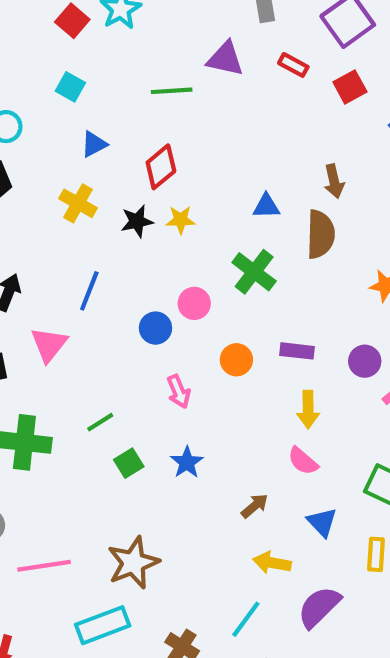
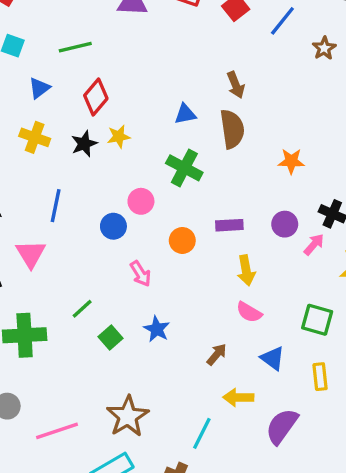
green line: (172, 91) -> (75, 47), moved
cyan line: (246, 619) -> (202, 433), moved

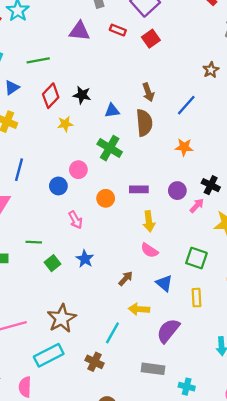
blue line: (282, 21) -> (186, 105), moved
black star: (84, 144) -> (82, 95), moved, turned 30
green line: (82, 309) -> (34, 242), turned 42

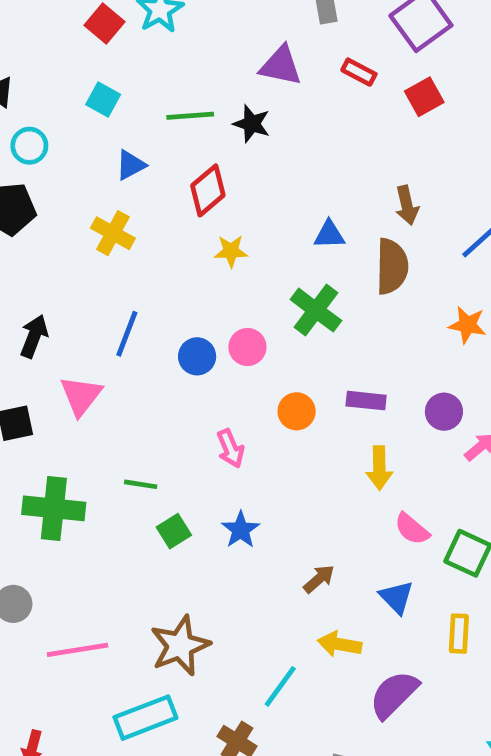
black star: (82, 95) -> (252, 124), moved
blue circle: (58, 186) -> (197, 356), moved
pink semicircle: (149, 250) -> (412, 529), moved

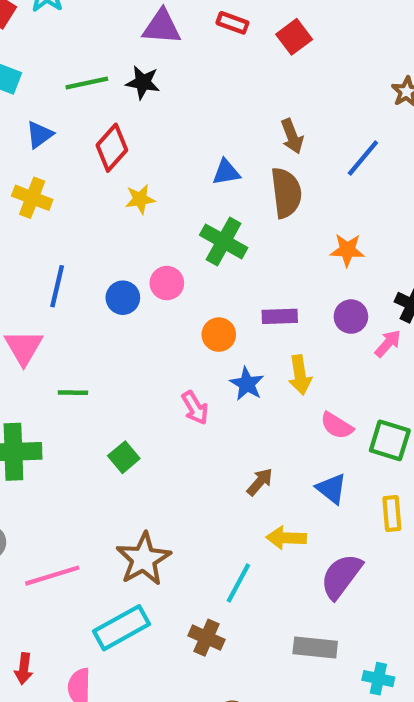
orange star: (467, 325) -> (347, 250), moved
pink arrow: (230, 448) -> (195, 408), moved
green line: (141, 484) -> (73, 393), moved
blue star: (241, 530) -> (247, 384), moved

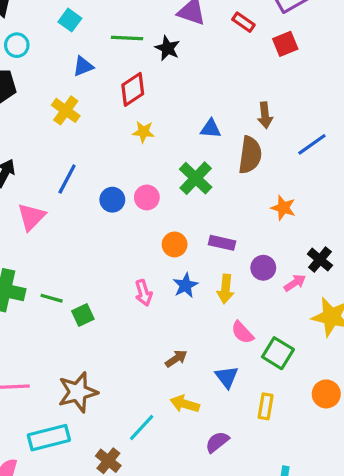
purple circle: (351, 317) -> (263, 268), moved
green line: (73, 393) -> (52, 298), moved
purple semicircle: (341, 576) -> (217, 442), size x0.7

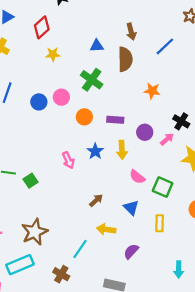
orange circle: (175, 244) -> (84, 117), moved

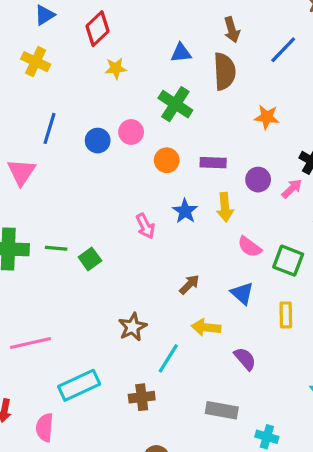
brown star: (35, 232) -> (133, 327), moved, size x0.7
purple semicircle: (131, 251) -> (245, 359), turned 98
brown cross: (61, 274) -> (142, 397), turned -35

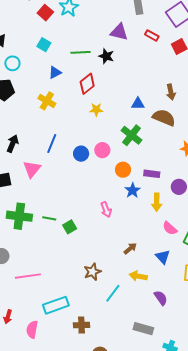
brown semicircle: (224, 71) -> (164, 118), turned -70
blue star: (185, 211) -> (132, 190), moved
brown cross: (142, 397) -> (81, 325), moved

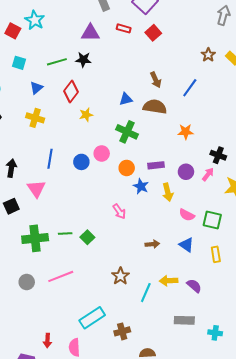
brown arrow: (130, 248) -> (152, 244), turned 48
pink line: (28, 276) -> (61, 276), moved
yellow arrow: (138, 276) -> (169, 281), moved

